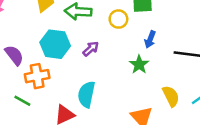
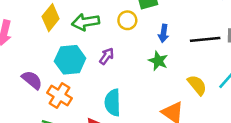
orange cross: (37, 76) -> (60, 96), turned -35

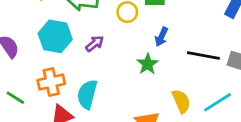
orange cross: (60, 96) -> (51, 82), moved, turned 30

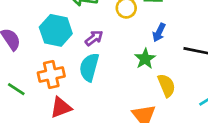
cyan semicircle: (87, 94) -> (89, 67), moved
yellow semicircle: (181, 101) -> (166, 85), moved

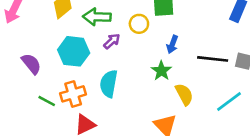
purple arrow: (94, 38) -> (112, 41), moved
green line: (16, 89) -> (47, 101), moved

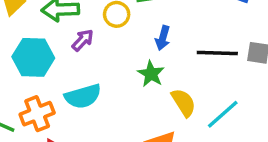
cyan semicircle: (109, 84) -> (83, 96), turned -112
cyan line: (229, 102) -> (223, 114), moved

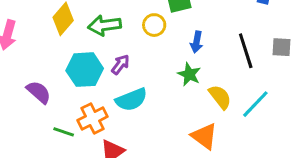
purple arrow: (83, 40) -> (120, 65), moved
black line: (217, 53) -> (246, 51), turned 76

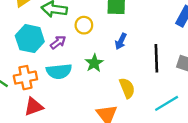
yellow circle: (154, 25) -> (84, 25), moved
green star: (189, 74) -> (94, 63), moved
cyan line: (255, 104) -> (167, 103), moved

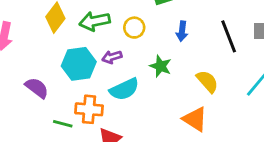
purple arrow: (58, 42) -> (112, 57), turned -140
orange cross: (25, 78) -> (89, 109), turned 35

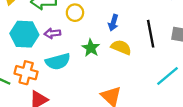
yellow semicircle: (207, 81) -> (121, 47), moved, turned -36

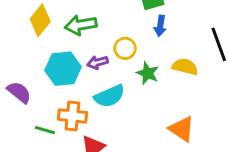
yellow circle: (75, 13) -> (125, 48), moved
blue arrow: (113, 23) -> (160, 26), moved

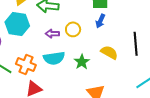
cyan hexagon: (63, 69) -> (17, 24), moved
green star: (148, 73) -> (82, 62), moved

